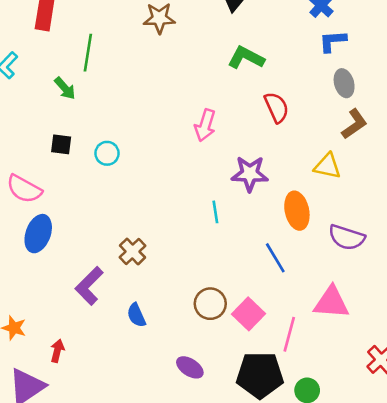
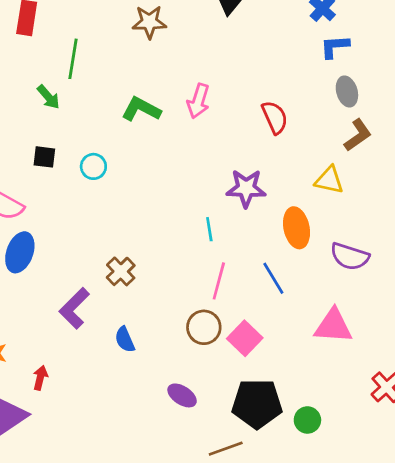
green L-shape: (246, 58) -> (141, 109), moved
pink arrow: (205, 125) -> (198, 101), moved
pink line: (289, 334) -> (219, 281), moved

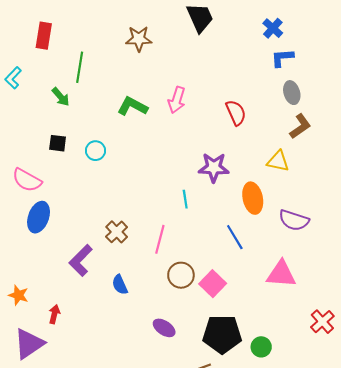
pink line: (219, 281) -> (160, 239), moved

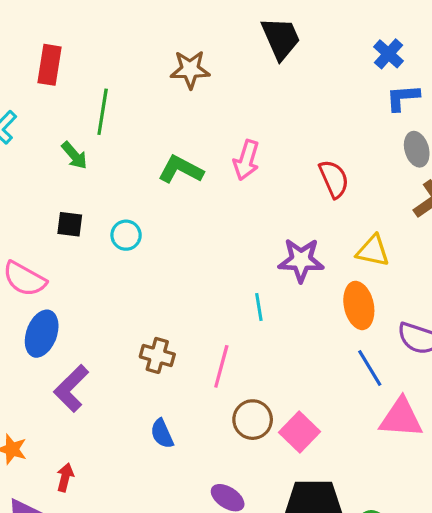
yellow triangle: (278, 161) -> (373, 251), moved
brown cross: (117, 232) -> (157, 355), turned -30
blue line: (235, 237) -> (370, 368), moved
purple L-shape: (81, 260) -> (71, 388), moved

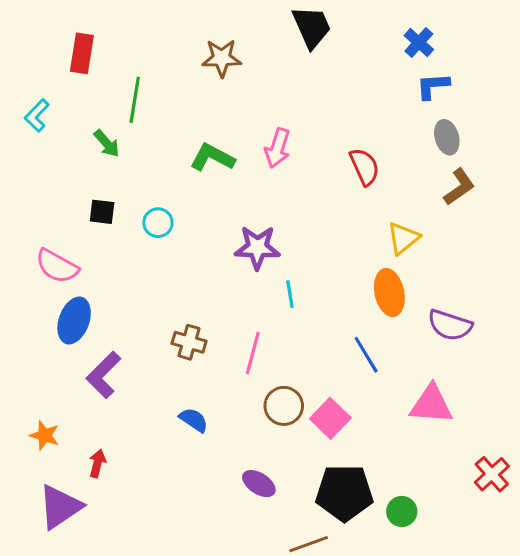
yellow triangle: (373, 251) -> (403, 238), turned -51
purple star: (301, 260) -> (257, 247), moved
blue line: (370, 368) -> (366, 355), moved
blue semicircle: (162, 434) -> (194, 420), turned 148

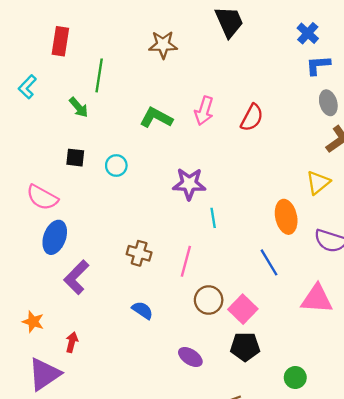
red semicircle: (365, 167) -> (252, 118), moved, turned 52
yellow triangle: (403, 238) -> (318, 183), moved
black pentagon: (344, 493) -> (245, 347), moved, size x0.7

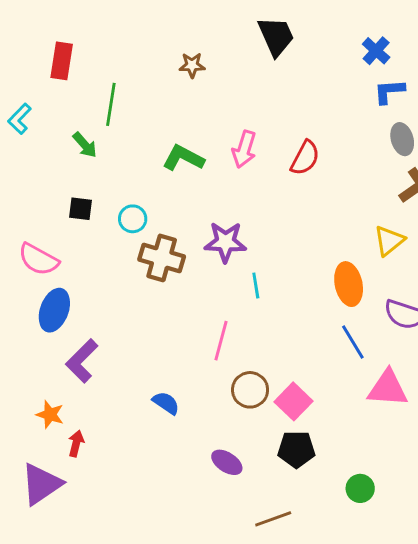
brown star: (163, 45) -> (192, 65), size x0.7
brown cross: (139, 253) -> (162, 258), moved, size x1.4
blue line: (269, 262) -> (353, 342), moved
orange star: (33, 322) -> (50, 414), moved

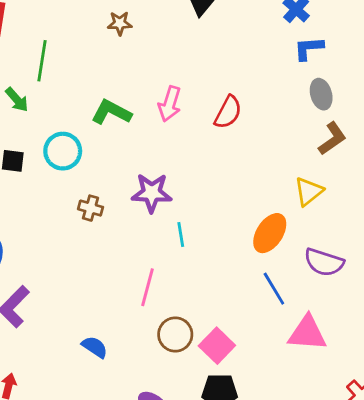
cyan circle: (133, 219) -> (63, 151), moved, size x1.4
brown cross: (162, 258) -> (91, 208), size x0.6
orange ellipse: (349, 284) -> (270, 233), turned 45

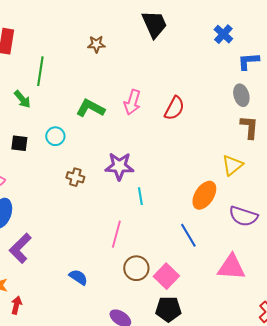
blue L-shape: (309, 48) -> (248, 61), moved
brown L-shape: (332, 139) -> (249, 127), turned -50
cyan circle: (63, 151) -> (55, 136), size x0.7
blue line: (274, 289) -> (188, 235), moved

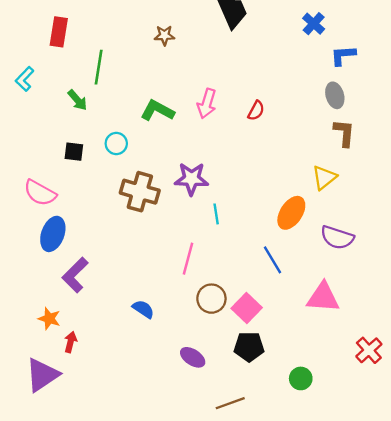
red semicircle: (174, 108) -> (256, 111), size x0.7
brown cross: (75, 177) -> (140, 192), size x1.8

